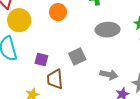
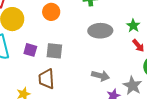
gray square: (77, 56) -> (54, 51), moved, turned 30
purple square: (41, 60) -> (30, 50), moved

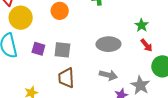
gray ellipse: (100, 31) -> (108, 44), moved
brown trapezoid: (46, 79) -> (66, 78), moved

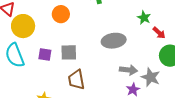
red arrow: (146, 45) -> (159, 33), moved
gray arrow: (108, 75) -> (128, 70), moved

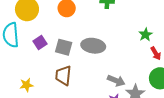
gray ellipse: (114, 41) -> (93, 46), moved
purple square: (45, 54) -> (40, 43), turned 32

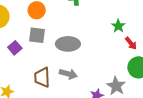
gray square: (64, 47) -> (37, 35), moved
gray arrow: (116, 81) -> (68, 74), moved

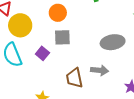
gray ellipse: (68, 44) -> (113, 42), moved

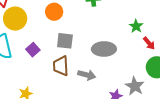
gray square: (62, 37) -> (65, 41), moved
brown trapezoid: (74, 78) -> (61, 66), moved

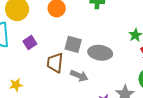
gray square: (65, 41) -> (73, 44), moved

